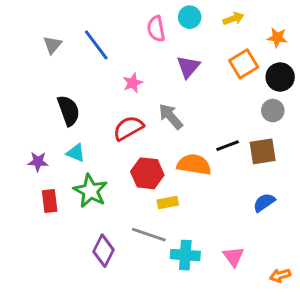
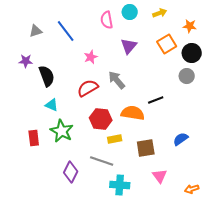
gray triangle: (52, 45) -> (36, 31), turned 32
brown square: (263, 151) -> (146, 148), moved
purple star: (38, 162) -> (26, 61), moved
cyan cross: (185, 255) -> (120, 185), moved

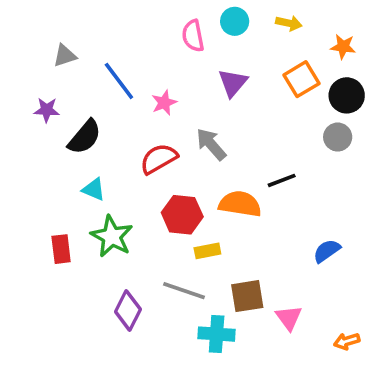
yellow arrow: (160, 13) -> (289, 23), turned 32
blue line: (66, 31) -> (119, 81), moved
black semicircle: (47, 76) -> (85, 137), turned 60
brown square: (146, 148) -> (247, 296), moved

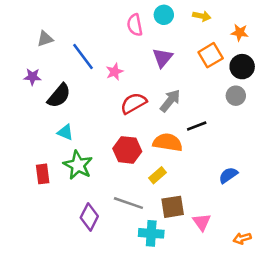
gray arrow: (211, 144) -> (170, 101), moved, turned 80
red semicircle: (159, 159) -> (134, 103), moved
yellow rectangle: (207, 251) -> (158, 175), moved, turned -30

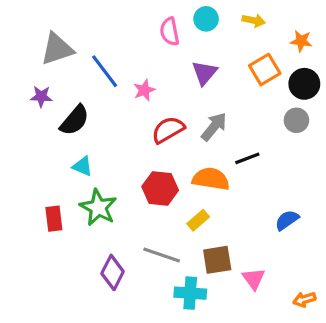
gray triangle: (45, 39) -> (57, 49), size x1.6

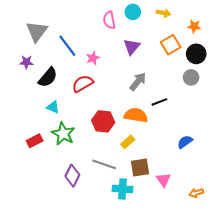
gray triangle: (57, 49) -> (37, 31), turned -35
red semicircle: (168, 130) -> (83, 84), moved
red rectangle: (54, 219) -> (35, 141), turned 70

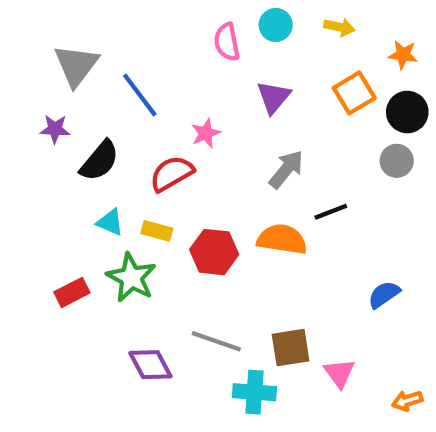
pink star: (93, 58) -> (206, 133), moved
yellow rectangle: (128, 142) -> (157, 231), moved, turned 56
purple diamond: (72, 176) -> (150, 365), turned -55

